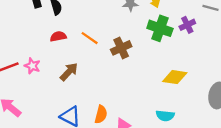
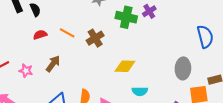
pink star: (32, 66) -> (26, 71), moved
yellow diamond: (175, 77) -> (125, 66), moved

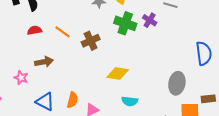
purple cross: (149, 11) -> (150, 20), turned -32
brown arrow: (53, 64) -> (44, 62), turned 36
pink star: (26, 71) -> (21, 78), moved

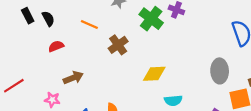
green cross: (125, 23) -> (151, 19), turned 30
orange line: (62, 32) -> (89, 24), moved

